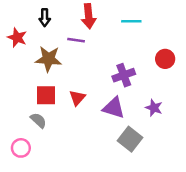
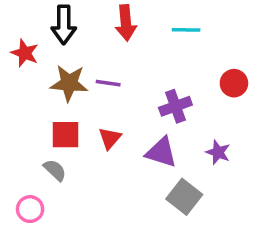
black arrow: (45, 17) -> (64, 25), size x1.5
purple line: (76, 40) -> (108, 83), moved

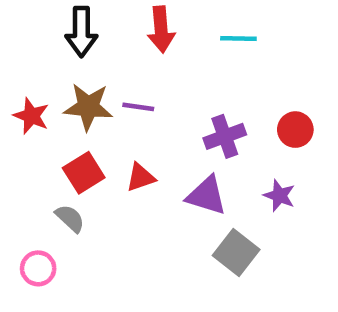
red star: (25, 53) -> (31, 116), moved
red circle: (234, 83) -> (295, 130), moved
red square: (66, 135) -> (84, 173), turned -32
red triangle: (110, 138) -> (141, 177), turned 30

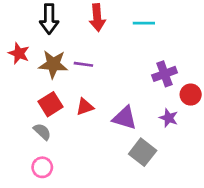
red star: (31, 116) -> (19, 53), moved
red circle: (295, 130) -> (191, 95), moved
purple cross: (225, 136) -> (165, 74), moved
pink circle: (38, 268) -> (42, 167), moved

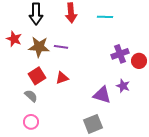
red circle: (191, 95) -> (139, 61), moved
purple triangle: (125, 118) -> (102, 95), moved
gray square: (143, 152) -> (93, 124), moved, turned 30

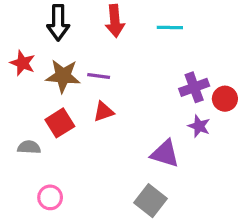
red triangle: (62, 78) -> (104, 112), moved
purple star: (123, 86) -> (199, 126), moved
gray semicircle: (31, 96) -> (29, 147), moved, turned -40
gray square: (93, 124) -> (150, 201), turned -30

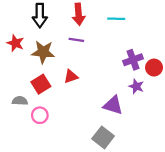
purple line: (99, 76) -> (76, 40), moved
pink circle: (50, 197) -> (40, 115), moved

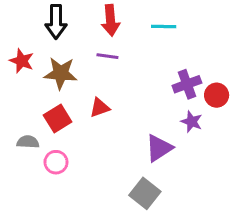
purple triangle: (113, 105) -> (159, 148), turned -50

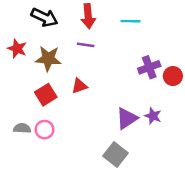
black arrow: (56, 22) -> (45, 17), turned -65
purple star: (192, 122) -> (153, 116), moved
gray semicircle: (28, 142) -> (22, 128), moved

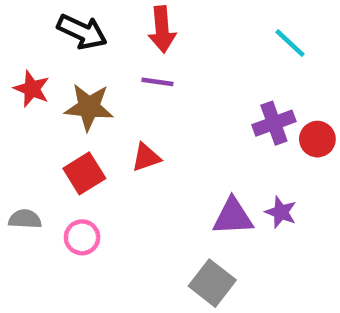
cyan line: (131, 21) -> (290, 43), moved, turned 42
purple triangle: (127, 118) -> (233, 217), turned 30
gray semicircle: (22, 128) -> (25, 219), moved

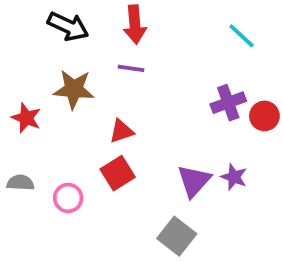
red star: (32, 89) -> (26, 118), moved
red square: (84, 173) -> (118, 173), moved
purple triangle: (233, 217) -> (194, 181), turned -45

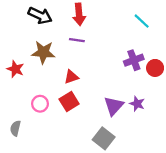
gray semicircle: (20, 183) -> (15, 128), moved, turned -80
pink circle: (68, 198) -> (40, 104), moved

